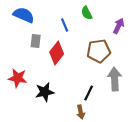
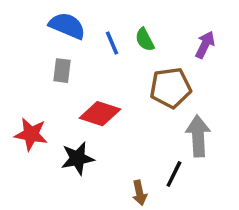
green semicircle: (87, 13) -> (145, 40), moved
blue semicircle: (24, 15) -> (67, 26), moved
red diamond: (57, 53) -> (100, 114), moved, turned 70
black line: (89, 93) -> (174, 174), moved

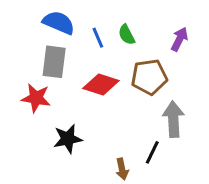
gray rectangle: (62, 71) -> (54, 62), size x1.5
red diamond: (100, 114) -> (101, 84), moved
red star: (31, 134) -> (36, 98), moved

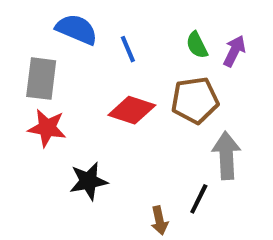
green semicircle: (127, 35) -> (197, 45), moved
gray rectangle: (54, 62) -> (41, 79), moved

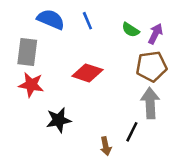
green semicircle: (197, 45) -> (131, 30), turned -30
blue line: (128, 49) -> (87, 21), moved
brown pentagon: (195, 100) -> (151, 66), moved

